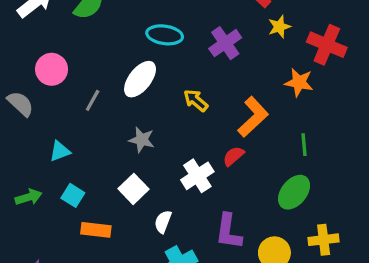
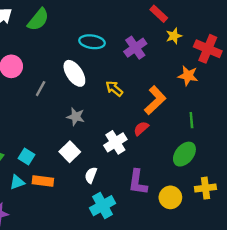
white ellipse: (140, 79) -> (74, 73), turned -72
cyan triangle: (60, 151) -> (17, 182), moved

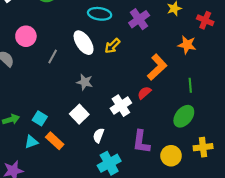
red cross: (208, 49) -> (205, 20), size x0.7
yellow arrow: (114, 89) -> (112, 46), moved, turned -84
orange rectangle: (43, 181) -> (55, 141), turned 36

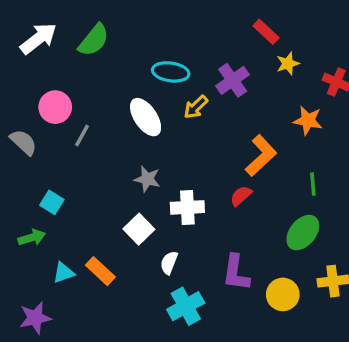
yellow arrow: (112, 46) -> (196, 107), moved
gray line: (53, 56) -> (82, 136), moved
white cross: (121, 106) -> (187, 207), moved, turned 30
cyan square: (40, 118) -> (52, 202), moved

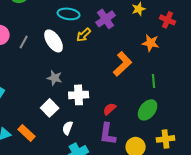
gray line: (82, 136) -> (24, 42), moved
red semicircle: (241, 196) -> (110, 109), moved

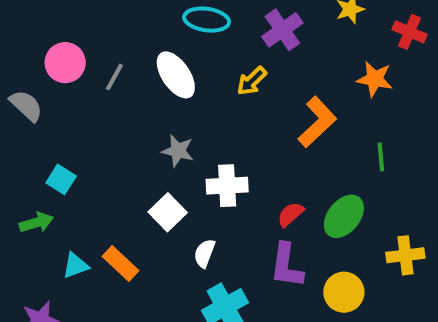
yellow arrow: (84, 35) -> (252, 81), moved
green ellipse: (148, 110) -> (344, 216), moved
yellow cross: (166, 139) -> (405, 255), moved

